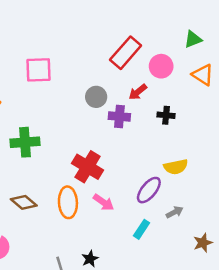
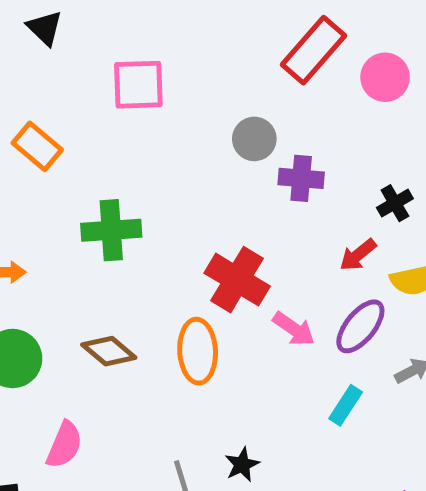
red arrow: (138, 92) -> (358, 255), moved
black cross: (166, 115) -> (395, 203), moved, turned -35
pink arrow: (103, 202) -> (294, 329), moved

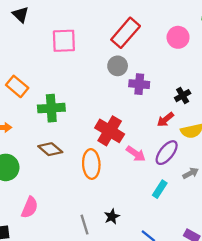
red rectangle: (314, 50) -> (126, 33), moved
orange rectangle: (37, 146) -> (17, 86), moved
brown diamond: (109, 351) -> (50, 149), moved

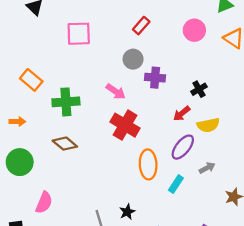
red rectangle: (126, 33) -> (141, 26), size x0.6
pink arrow: (136, 154) -> (116, 92), moved
orange ellipse: (91, 164) -> (148, 164), moved

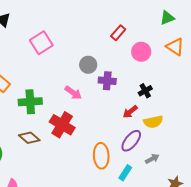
red rectangle: (141, 26) -> (118, 33), moved
pink circle: (194, 30) -> (141, 52), moved
pink square: (79, 34) -> (41, 43), turned -30
red cross: (125, 125) -> (62, 125), moved

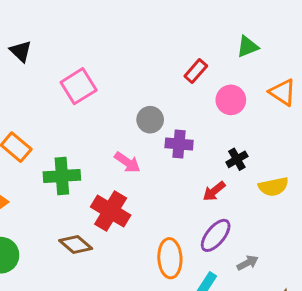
green triangle: (167, 18) -> (248, 47), moved
yellow semicircle: (153, 122) -> (273, 187), moved
brown diamond: (29, 138) -> (76, 245), moved

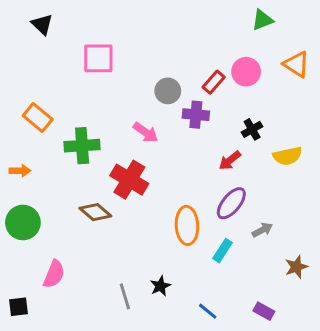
red rectangle: (196, 71) -> (214, 82), moved
pink square: (79, 86) -> (98, 58), turned 32

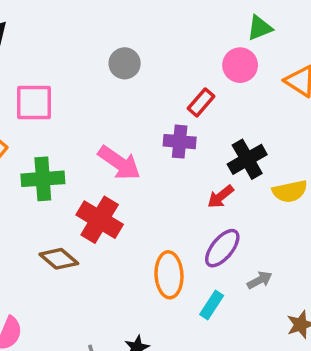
pink square: (98, 58) -> (34, 102), moved
pink circle: (246, 72) -> (240, 65), moved
gray circle: (168, 91) -> (125, 63), moved
black cross: (252, 129) -> (247, 159), size x1.5
pink arrow: (146, 132) -> (119, 163), size x1.4

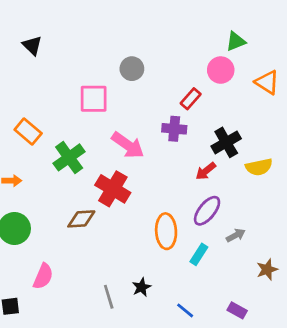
pink square: (34, 102) -> (94, 99), moved
green cross: (43, 179) -> (69, 157), turned -32
brown diamond: (59, 259) -> (81, 219), turned -44

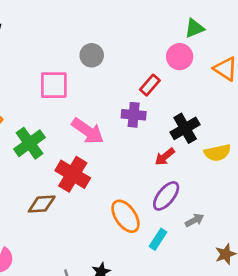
orange ellipse: (166, 231) -> (126, 216), turned -32

